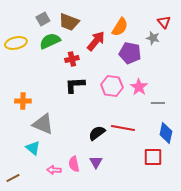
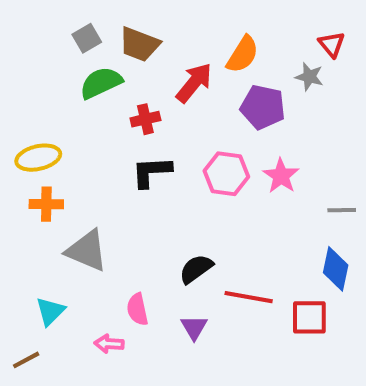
yellow ellipse: (16, 43) -> (38, 158), moved
gray line: (158, 103) -> (342, 210), moved
red line: (123, 128) -> (249, 297), moved
cyan triangle: (33, 148) -> (50, 311), moved, turned 35
pink semicircle: (74, 164) -> (137, 309), moved

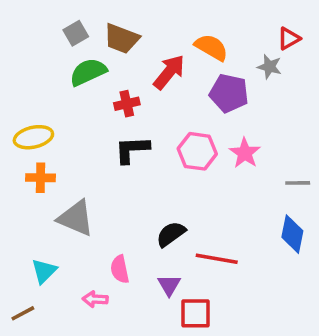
red triangle: (332, 44) -> (289, 39), turned 40
orange semicircle: (243, 54) -> (211, 47), turned -92
red square: (309, 317) -> (196, 313), moved

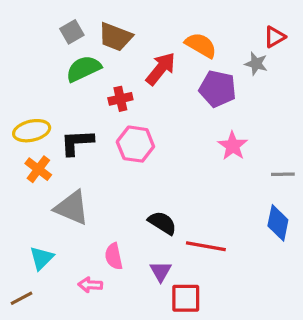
black L-shape: (132, 150) -> (77, 142), moved
pink hexagon: (197, 151) -> (135, 144), moved
orange cross: (41, 178) -> (38, 169), turned 36
black semicircle: (171, 234) -> (162, 223), turned 68

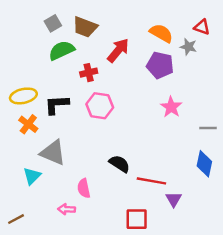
red triangle: (275, 37) -> (202, 27), turned 49
orange semicircle: (201, 45) -> (161, 33), moved
cyan triangle: (42, 258) -> (32, 176), moved
purple triangle: (161, 271) -> (174, 199), moved

